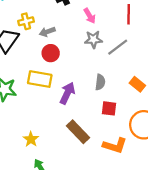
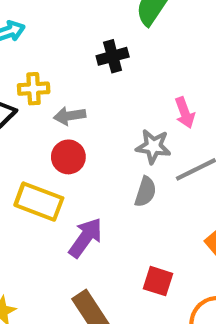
pink arrow: (90, 16) -> (185, 113), moved
gray semicircle: (100, 82) -> (145, 192), moved

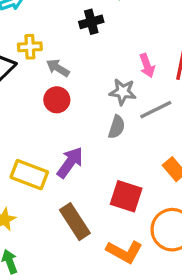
gray arrow: (70, 116) -> (58, 68), turned 40
yellow rectangle: (39, 202) -> (29, 175), moved
red square: (158, 281) -> (126, 196), size x1.4

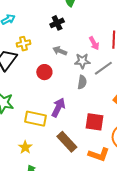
gray arrow: (58, 68) -> (60, 51), moved

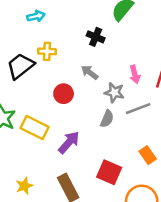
black cross: (57, 23) -> (96, 37), turned 32
yellow rectangle: (36, 119) -> (35, 128), moved
yellow star: (25, 147) -> (24, 186), moved

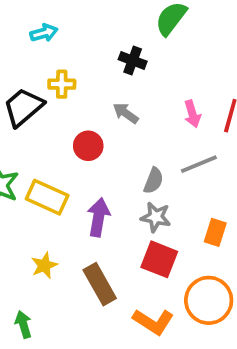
gray star: (114, 92) -> (156, 217), moved
purple arrow: (69, 142) -> (99, 217), turned -30
orange rectangle: (148, 155) -> (215, 232), turned 54
yellow star: (24, 186) -> (44, 265), moved

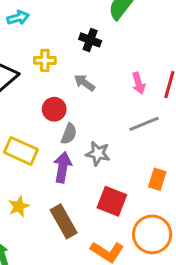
yellow cross: (62, 84) -> (45, 60), moved
gray semicircle: (153, 181) -> (69, 134), moved
gray star: (156, 217) -> (98, 154), moved

